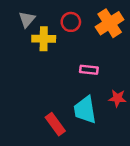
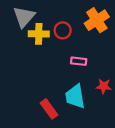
gray triangle: (27, 19) -> (24, 17), size x1.5
red circle: (71, 22) -> (63, 30), moved

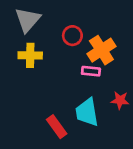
orange cross: (97, 20) -> (101, 50), moved
yellow cross: (39, 34) -> (30, 55), moved

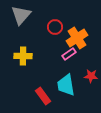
yellow cross: (30, 55) -> (23, 56), moved
pink rectangle: (91, 71) -> (69, 54), turned -40

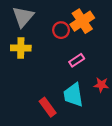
orange cross: (77, 38) -> (82, 21), moved
yellow cross: (23, 56) -> (21, 48), moved

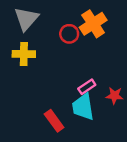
pink rectangle: (77, 60) -> (87, 87), moved

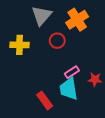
gray triangle: (26, 19) -> (41, 16), moved
red circle: (69, 34) -> (57, 41), moved

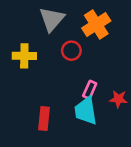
pink rectangle: (72, 72) -> (90, 90), turned -32
red rectangle: (45, 100) -> (44, 119), moved, turned 42

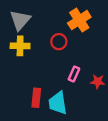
gray triangle: (52, 19) -> (20, 20), moved
cyan trapezoid: (86, 111) -> (58, 103), moved

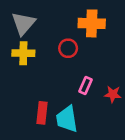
orange cross: (79, 20) -> (92, 23), turned 35

